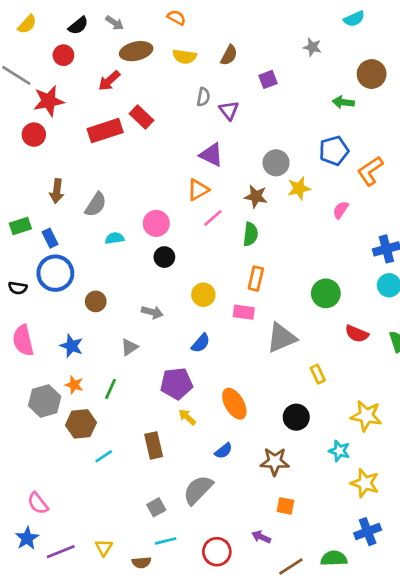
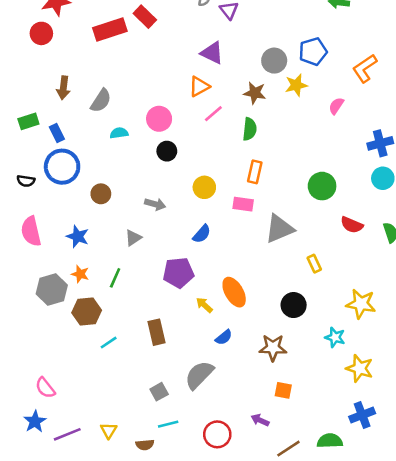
blue pentagon: (334, 151) -> (313, 52), moved
yellow arrow: (187, 417) -> (204, 305), moved

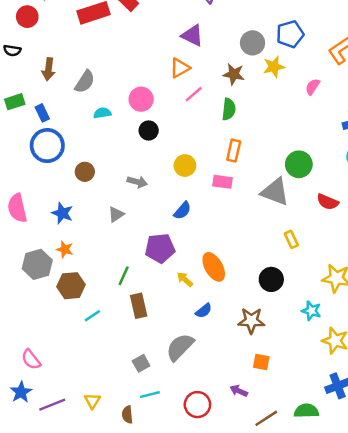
black semicircle: (26, 181) -> (12, 50), moved
gray triangle: (279, 229) -> (275, 192), moved, turned 44
green line: (115, 278) -> (124, 276), moved
brown semicircle: (145, 445) -> (127, 415), turned 90

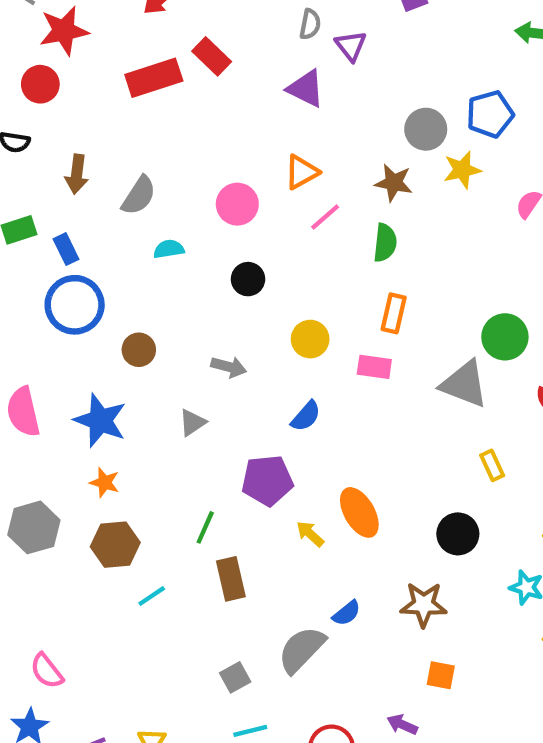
purple triangle: (192, 35) -> (306, 89), moved
pink circle: (141, 99) -> (237, 204), moved
blue star: (62, 213) -> (100, 420), size x1.4
gray hexagon: (37, 264) -> (34, 527), moved
blue semicircle: (204, 311) -> (347, 613), moved

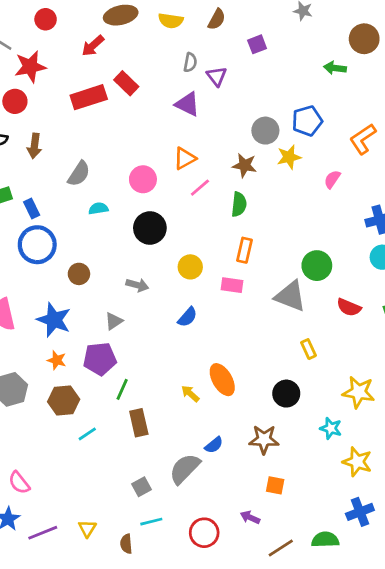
brown arrow: (77, 174) -> (34, 146), moved
black circle: (248, 279) -> (150, 228), size x1.5
purple pentagon: (267, 480) -> (100, 359), moved

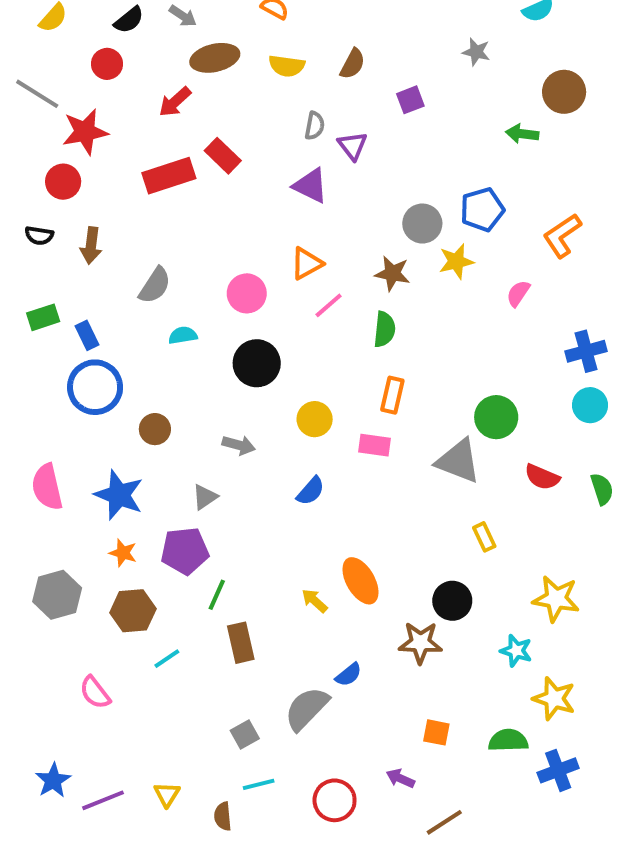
brown star: (264, 439) -> (420, 643), moved
pink semicircle: (19, 483) -> (95, 693), moved
green semicircle: (325, 540) -> (508, 740), moved

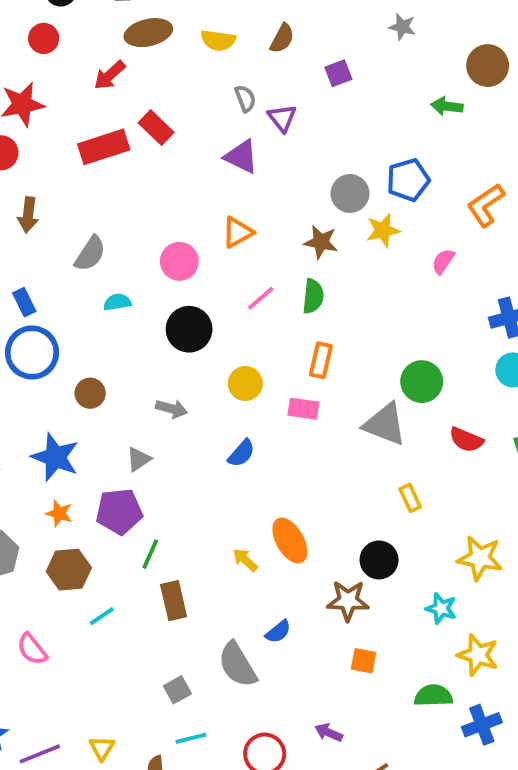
gray semicircle: (315, 126) -> (245, 99), turned -32
pink line: (329, 305) -> (261, 298), moved
gray semicircle: (307, 709) -> (238, 665), turned -75
orange square: (436, 732) -> (364, 661), moved

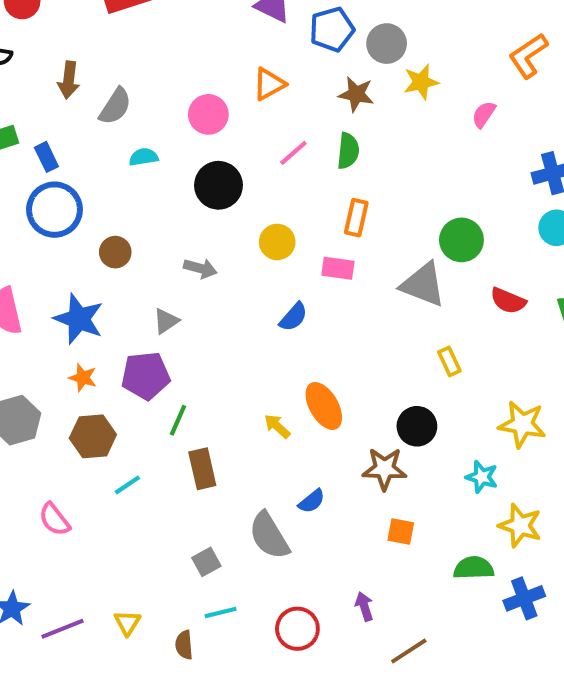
blue pentagon: (408, 180) -> (332, 29), moved
brown arrow: (28, 215) -> (69, 80), moved
blue semicircle: (241, 453) -> (293, 317), moved
purple arrow: (329, 732) -> (364, 606), turned 48

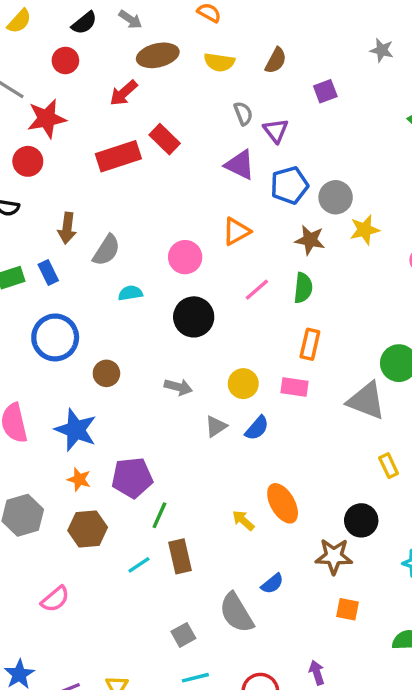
blue rectangle: (46, 157) -> (48, 272), moved
yellow circle: (277, 242) -> (243, 384), moved
gray triangle: (166, 321) -> (216, 426), moved
cyan line: (127, 485) -> (139, 565), moved
pink semicircle: (54, 519) -> (55, 599), turned -92

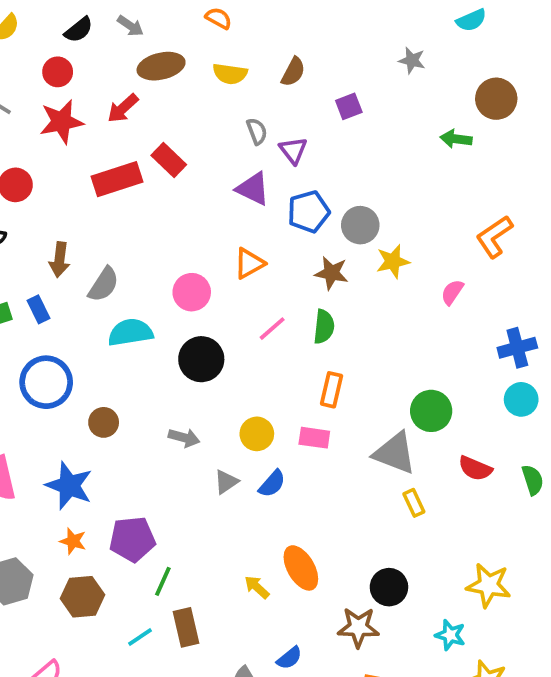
red star: (47, 119) -> (61, 122), moved
cyan semicircle: (130, 293) -> (130, 332), size x1.6
yellow rectangle: (389, 466) -> (414, 503), moved

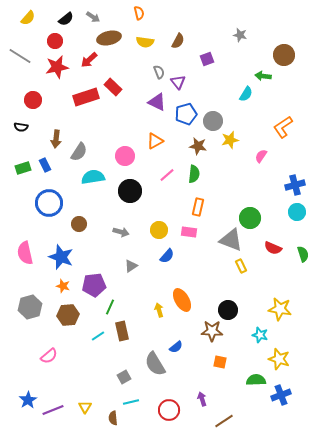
orange semicircle: (219, 18) -> (139, 13), turned 48
cyan semicircle: (471, 20) -> (246, 94), moved, turned -35
gray triangle: (226, 482) -> (131, 266), moved
yellow arrow: (257, 587) -> (159, 310), turned 32

